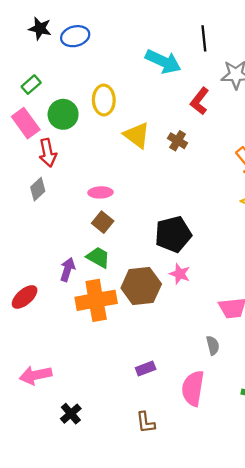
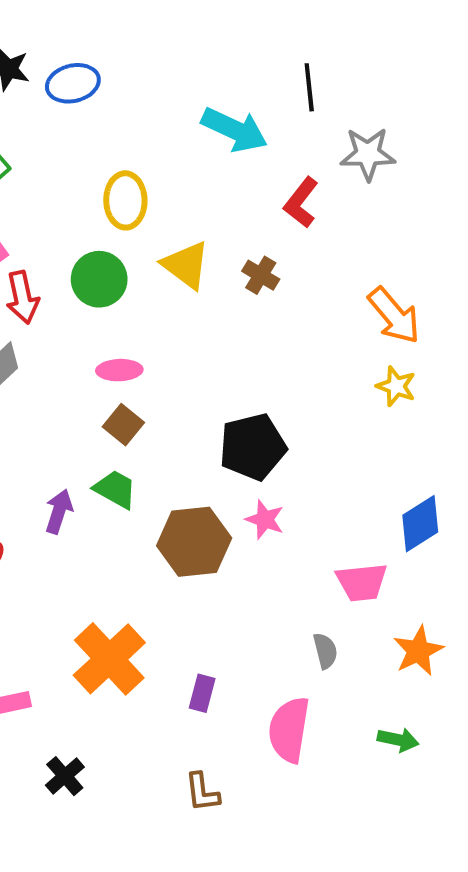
green circle: (63, 114) -> (99, 279), moved
orange cross: (96, 300) -> (109, 659), moved, turned -33
purple rectangle: (146, 369) -> (202, 693), turned -54

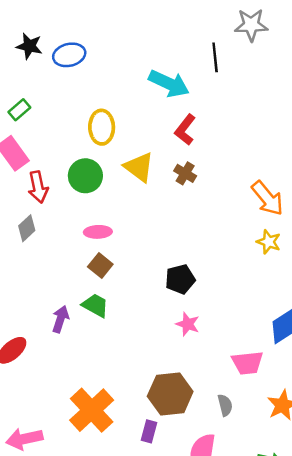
gray star: (368, 154) -> (251, 25), moved
red L-shape: (301, 202) -> (185, 130), moved
black pentagon: (253, 447) -> (180, 279), size x0.7
brown hexagon: (194, 542) -> (170, 394), moved

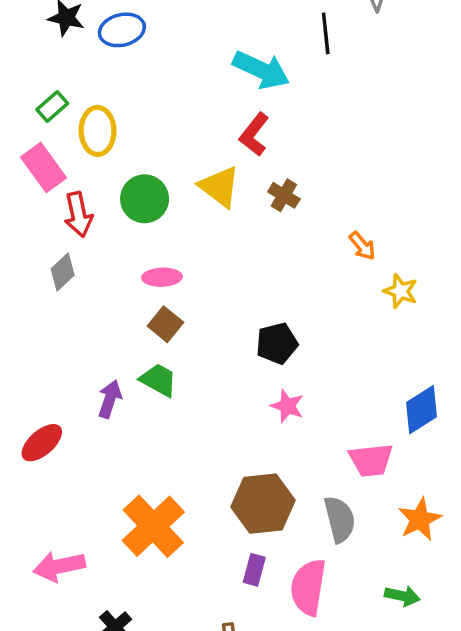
yellow ellipse: (102, 127) -> (98, 131), moved
red L-shape: (185, 130) -> (254, 134), moved
orange arrow: (267, 198) -> (362, 246), moved, size x0.6
gray semicircle: (225, 405) -> (340, 519), size x1.5
purple rectangle: (149, 431) -> (254, 570), moved

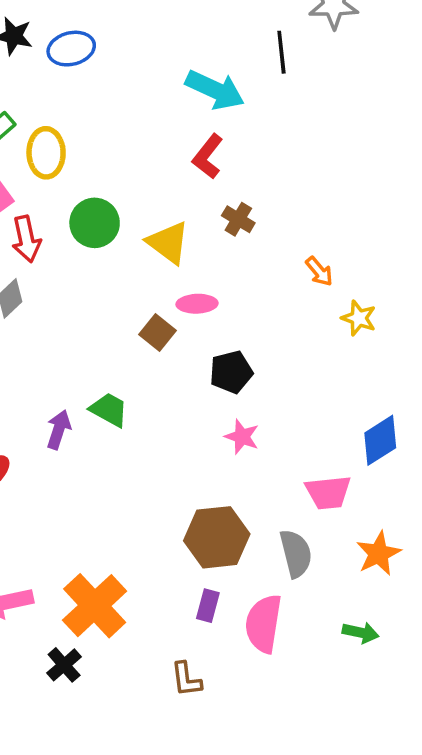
yellow triangle: (219, 187) -> (168, 243), moved
pink ellipse: (162, 277) -> (197, 304), moved
brown square: (165, 324) -> (157, 332), moved
orange cross: (153, 526) -> (95, 606), moved

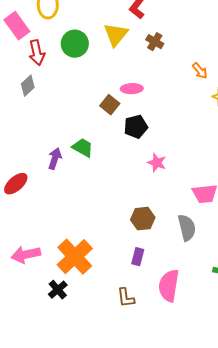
yellow triangle: (168, 243) -> (116, 35), moved, turned 32
black pentagon: (231, 372) -> (136, 127), moved
brown hexagon: (217, 537) -> (143, 219), size x0.7
pink semicircle: (263, 624) -> (169, 286), moved

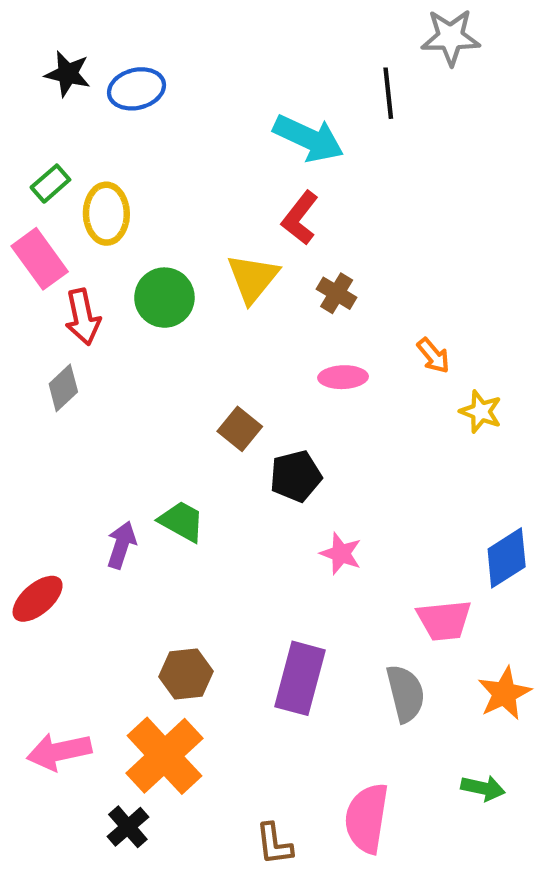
pink ellipse: (132, 89) -> (343, 377), moved
brown hexagon: (143, 219) -> (186, 674), moved
purple rectangle: (138, 257) -> (300, 678), moved, size x1.8

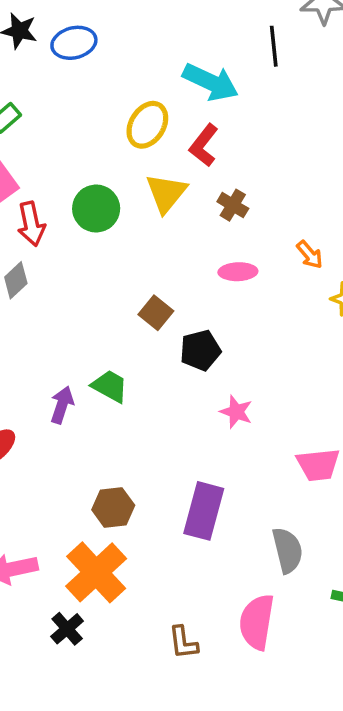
yellow ellipse: (106, 214) -> (147, 125), moved, turned 33
gray semicircle: (405, 693) -> (287, 550), moved

